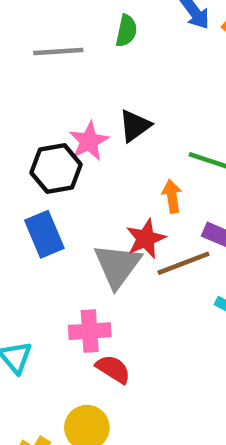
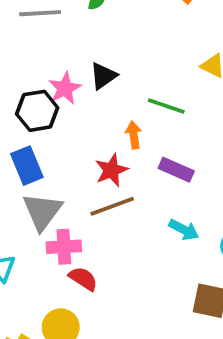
brown line: (183, 263) -> (112, 206), moved
gray triangle: (117, 265) -> (42, 211), moved

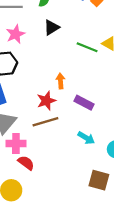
black triangle: (103, 76) -> (52, 27), moved
pink star: (65, 88) -> (15, 34), moved
green line: (166, 106) -> (87, 47), moved

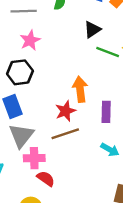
black triangle: (52, 27) -> (92, 30), moved
orange arrow: (60, 81) -> (80, 89), size x1.5
purple rectangle: (84, 103) -> (106, 112), turned 66

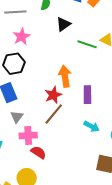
black triangle: (92, 30) -> (63, 24), moved
brown line: (65, 134) -> (54, 114), turned -30
gray triangle: (21, 136) -> (17, 117), size x0.6

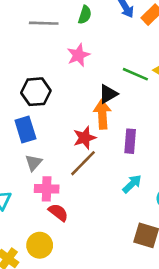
black triangle: (63, 24) -> (108, 94), moved
pink star: (22, 37) -> (78, 55), moved
cyan arrow: (92, 126) -> (132, 184), turned -77

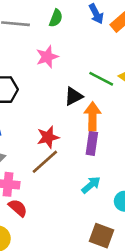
orange arrow: (102, 114) -> (93, 116), moved

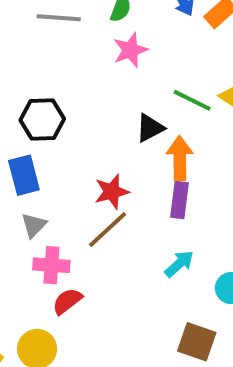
pink star: (47, 57) -> (130, 50), moved
red semicircle: (18, 208) -> (67, 301), turned -78

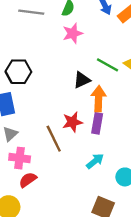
red star: (112, 192) -> (72, 122), moved
brown line: (108, 230) -> (54, 139), turned -76

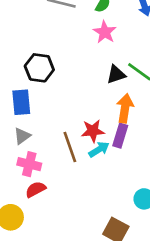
pink star: (73, 33) -> (105, 32), turned -30
black triangle: (82, 80) -> (116, 74), moved
cyan arrow: (95, 161) -> (99, 149), moved

